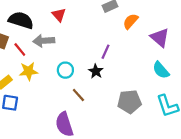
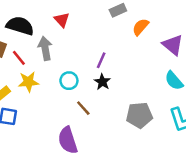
gray arrow: (44, 41) -> (45, 48), turned 84
purple line: (106, 52) -> (101, 60), moved

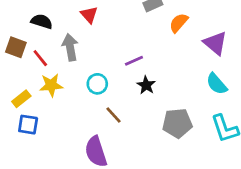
black semicircle: (20, 26) -> (42, 21), size x0.7
purple line: (101, 60) -> (134, 61), turned 42
black star: (102, 82) -> (146, 85), moved

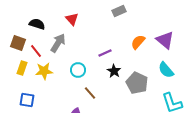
orange semicircle: (179, 23) -> (138, 42), moved
gray arrow: (70, 47) -> (58, 43), turned 42
yellow rectangle: (21, 99) -> (22, 68), moved, turned -32
gray pentagon: (177, 123) -> (137, 83), moved, turned 30

